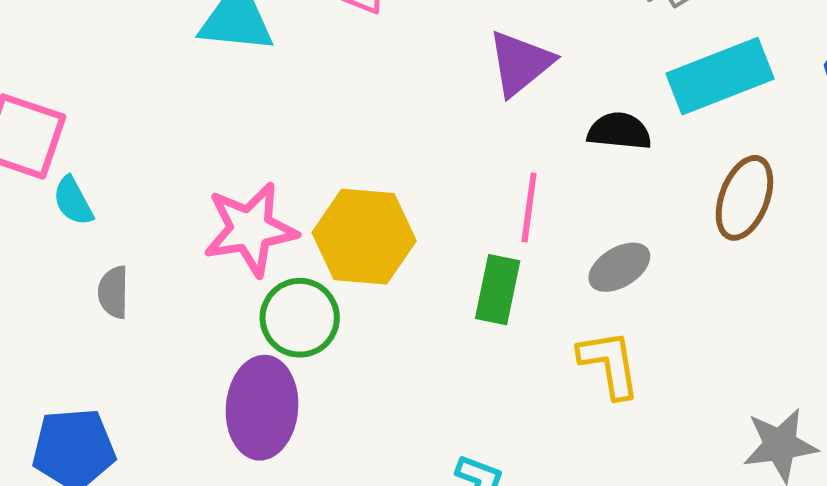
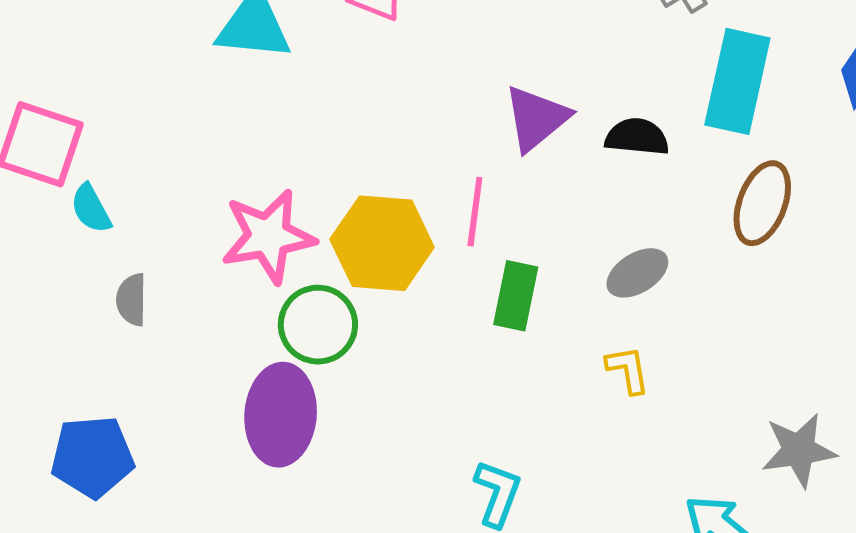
purple triangle: (520, 63) -> (536, 118), moved
cyan rectangle: (720, 76) -> (737, 81), turned -56
pink line: (529, 207) -> (475, 212), moved
yellow L-shape: (609, 364) -> (628, 370), size x0.7

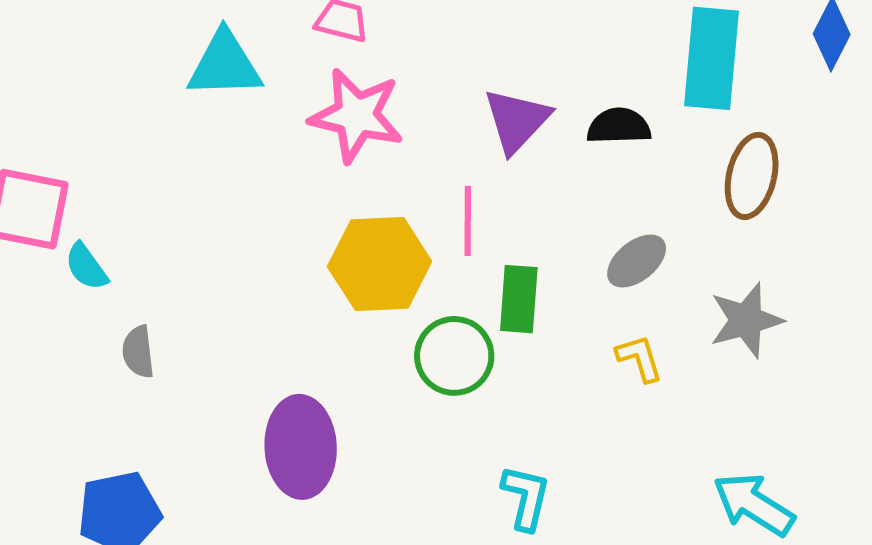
pink star: (268, 236) -> (356, 116), moved, turned 30
green circle: (318, 325) -> (454, 356), moved
gray star: (799, 450) -> (746, 320), moved

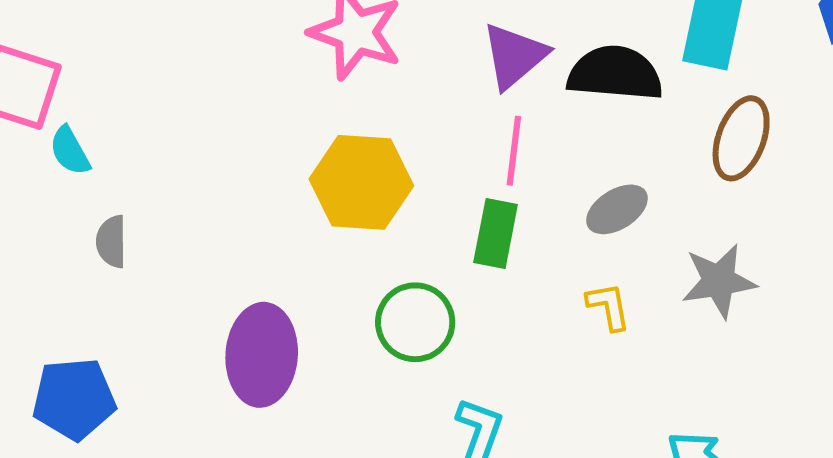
black semicircle: (619, 126) -> (615, 73), size x1.5
pink line: (468, 221) -> (514, 151), moved
green circle: (454, 356) -> (415, 322), moved

